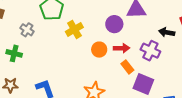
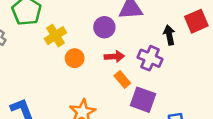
black arrow: (167, 32) -> (169, 35), turned 70
orange circle: (99, 50) -> (75, 58), moved

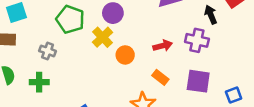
purple circle: (104, 27) -> (113, 13), moved
orange rectangle: (122, 79) -> (160, 77), moved

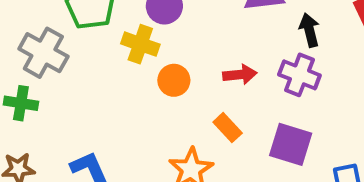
black arrow: (211, 15) -> (309, 30), moved
yellow cross: (103, 37) -> (140, 44), turned -36
gray cross: (48, 51) -> (43, 53), size x1.6

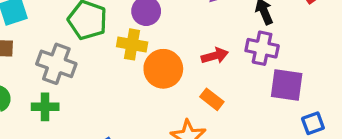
orange circle: (174, 80) -> (163, 69), size x1.5
purple square: (291, 144) -> (287, 85), moved

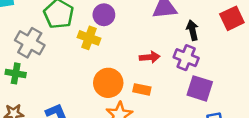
orange circle: (163, 69) -> (108, 83), moved
orange rectangle: (212, 99) -> (142, 89), turned -36

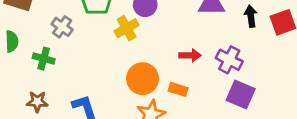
black arrow: (192, 30) -> (251, 16), moved
yellow cross: (89, 38) -> (127, 28), turned 35
gray cross: (30, 43) -> (62, 27), size x0.7

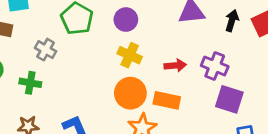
black arrow: (251, 16) -> (232, 21), turned 30
yellow cross: (127, 28) -> (130, 55), moved, turned -30
orange rectangle: (178, 89) -> (167, 100), size x1.4

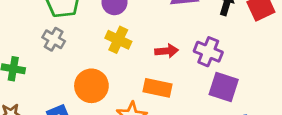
gray cross: (46, 50) -> (54, 39), moved
orange circle: (130, 93) -> (91, 86), moved

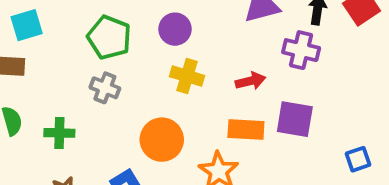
purple cross: (208, 52) -> (301, 50), moved
purple square: (224, 87) -> (295, 119), moved

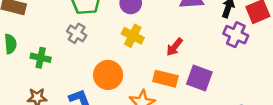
purple cross: (301, 50) -> (236, 35), moved
red arrow: (250, 81) -> (175, 47), turned 132

